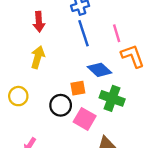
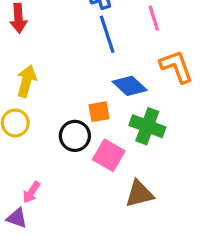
red arrow: (39, 22) -> (18, 18), moved
pink line: (117, 33) -> (154, 18), moved
yellow arrow: (38, 57) -> (26, 81), moved

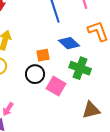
orange square: (99, 112) -> (43, 55), moved
brown triangle: (139, 194) -> (91, 110), moved

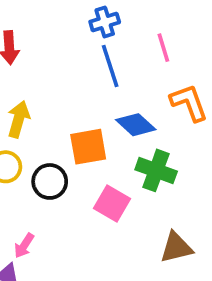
orange square: (43, 55) -> (88, 147), size x1.5
black circle: (35, 74) -> (50, 181), moved

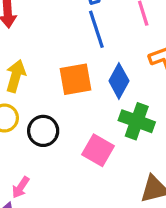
blue diamond: (136, 125) -> (119, 81), turned 76
orange square: (88, 147) -> (75, 79), moved

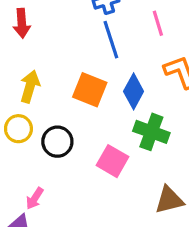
orange square: (75, 79) -> (90, 90), turned 32

